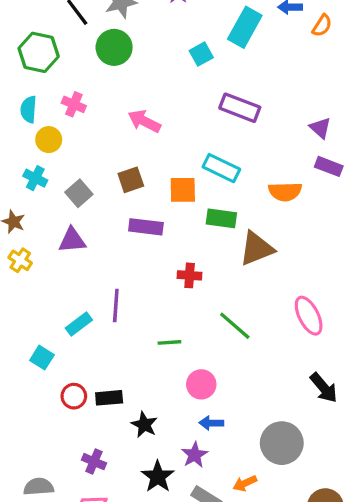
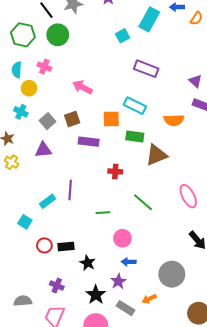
green circle: (114, 47) -> (58, 35), moved
pink arrow: (144, 121) -> (82, 87), moved
brown square: (131, 180) -> (72, 119), moved

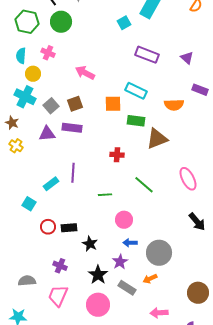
purple triangle: (195, 81) -> (187, 58), moved
cyan cross: (21, 112) -> (25, 97), size x1.5
purple rectangle: (89, 142) -> (72, 128), moved
gray circle: (172, 274) -> (159, 253), moved

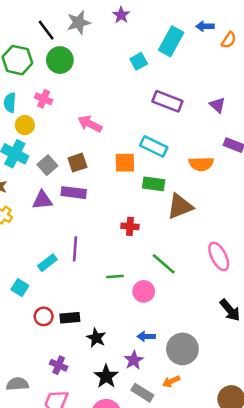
pink circle: (124, 220) -> (144, 291), moved

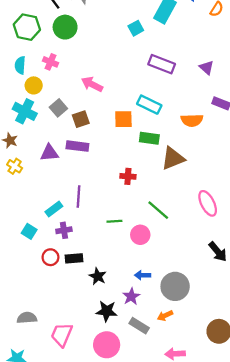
gray square: (47, 165) -> (58, 108), moved
purple cross: (59, 365) -> (64, 230), moved, turned -32
black star: (106, 376) -> (107, 311), turned -30

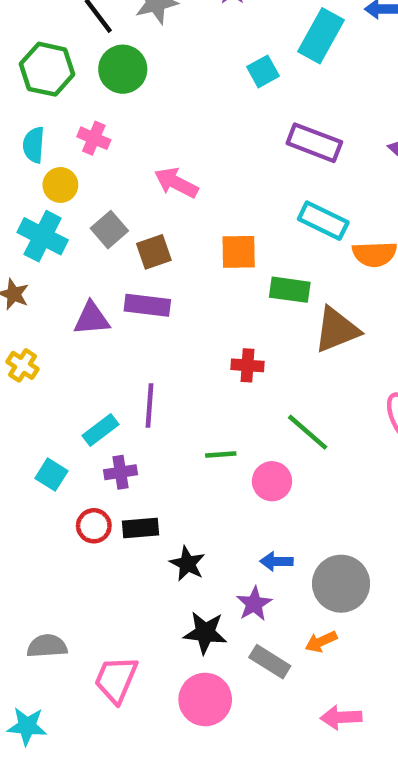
cyan rectangle: (149, 105) -> (323, 221), moved
yellow cross: (15, 166) -> (23, 365), moved

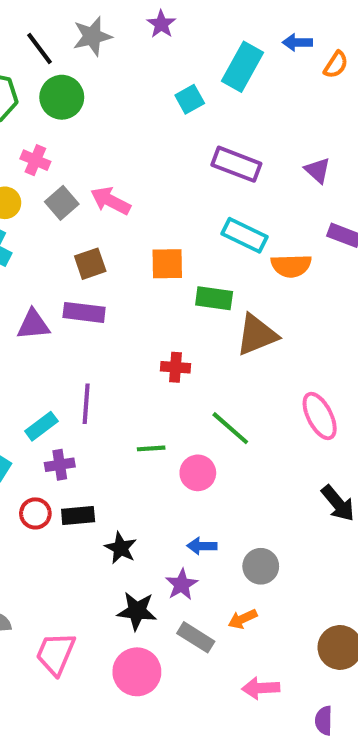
gray square: (109, 230) -> (62, 203), moved
gray circle: (341, 584) -> (261, 566), size x0.7

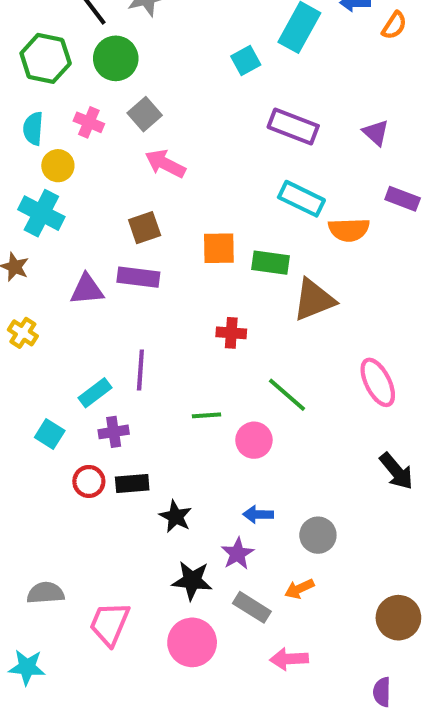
gray square: (62, 203) -> (145, 114), moved
orange square: (167, 264) -> (219, 248), moved
pink arrow: (261, 688) -> (289, 659), moved

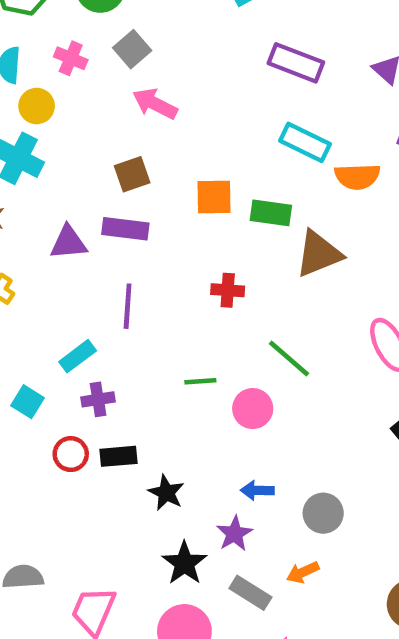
purple line: (140, 370) -> (128, 306), moved
black star: (192, 581) -> (184, 563), turned 30

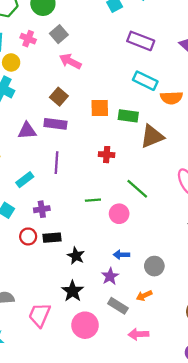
brown square: (132, 174) -> (59, 97), turned -30
cyan rectangle: (78, 356) -> (25, 180), moved
black star: (184, 563) -> (72, 291), moved

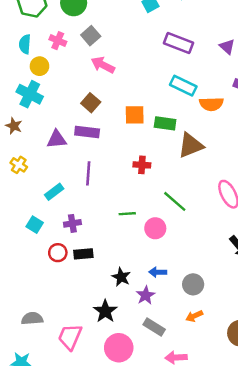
black star: (76, 256) -> (121, 277), moved
orange arrow: (144, 296) -> (194, 316), moved

